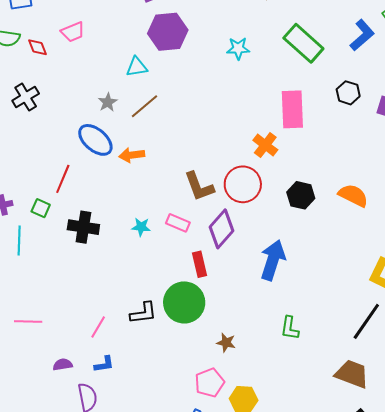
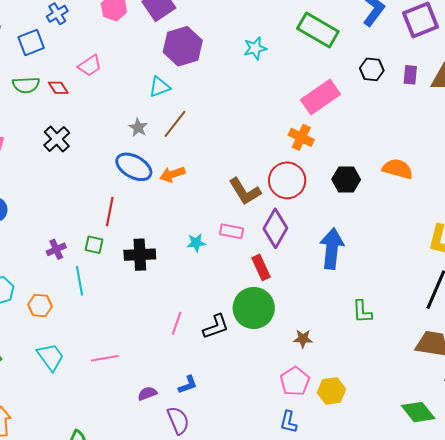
pink rectangle: (292, 109) -> (321, 97), turned 69
pink line: (98, 327) -> (177, 323), moved

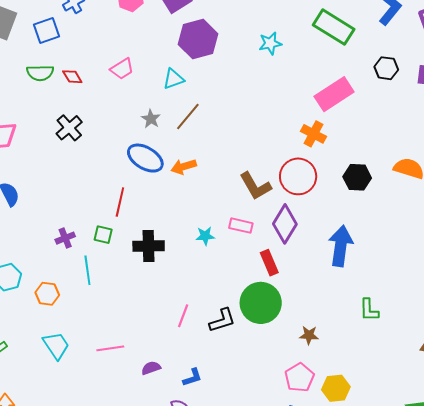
pink trapezoid: (90, 66) -> (122, 69), moved
purple semicircle: (147, 393) -> (151, 368), moved

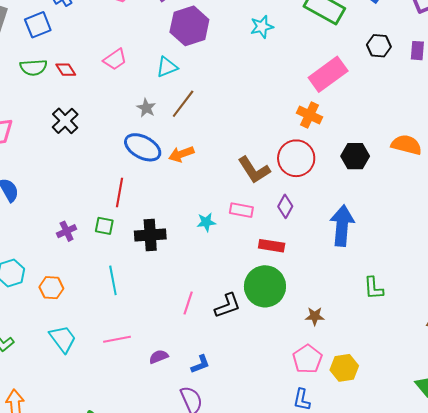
purple diamond: (285, 224) -> (285, 206), size x0.6
red rectangle: (269, 263) -> (272, 246), turned -55
cyan line: (87, 270) -> (113, 280), moved

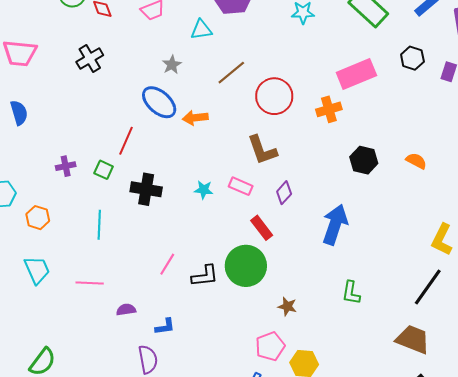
brown line: (183, 104) -> (231, 73), moved
orange cross: (310, 115) -> (329, 109), turned 35
orange semicircle: (406, 145) -> (416, 161), size x0.7
red circle: (296, 158) -> (274, 96), moved
red rectangle: (272, 246) -> (262, 228), turned 30

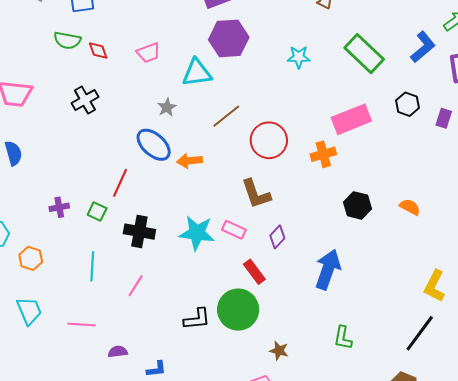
cyan triangle: (201, 30) -> (197, 73), size x1.4
cyan star: (204, 190) -> (197, 233), size x1.8
pink line: (167, 264) -> (136, 286), moved

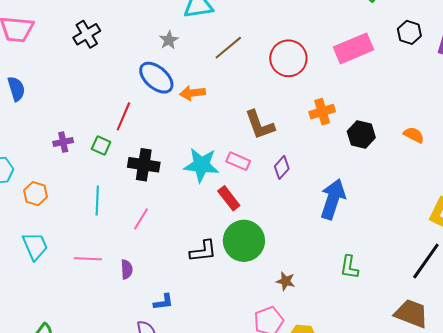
red circle: (269, 140) -> (288, 58), moved
orange cross: (323, 154) -> (322, 112), moved
red rectangle: (254, 272) -> (229, 198), moved
purple semicircle: (118, 352) -> (127, 269), moved, turned 96

